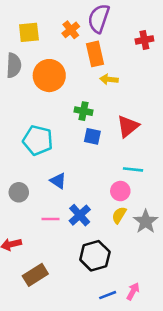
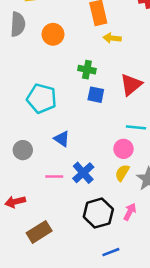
orange circle: (49, 76) -> (53, 34), size x0.7
pink arrow: (133, 291) -> (130, 212), moved

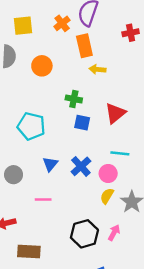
blue triangle: (62, 139) -> (50, 164), turned 35
blue cross: (83, 173) -> (81, 166), moved
brown rectangle: (39, 232) -> (29, 252), turned 35

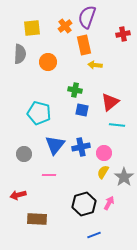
cyan line: (120, 153) -> (117, 125), moved
blue triangle: (50, 164) -> (55, 145), size x1.5
blue cross: (81, 166) -> (81, 147), turned 30

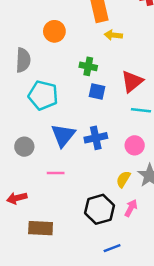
gray semicircle: (20, 54) -> (23, 60), moved
pink circle: (104, 153) -> (135, 145), moved
yellow semicircle: (103, 172) -> (123, 179), moved

